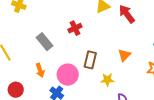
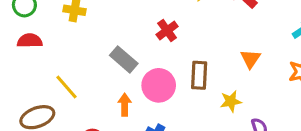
orange arrow: (40, 70) -> (125, 105), turned -152
pink circle: (68, 75) -> (159, 85), moved

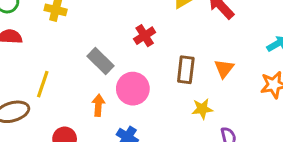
brown rectangle: (199, 75) -> (186, 70), moved
yellow line: (66, 87) -> (43, 84), turned 56

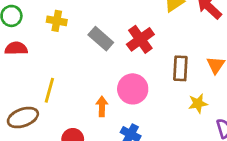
red cross: (145, 36) -> (140, 39), size x1.4
gray rectangle: (101, 61) -> (101, 39), moved

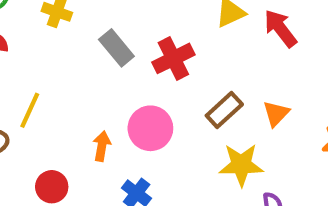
brown rectangle: (180, 68) -> (224, 110), turned 35
yellow star: (198, 103) -> (241, 165), size x1.5

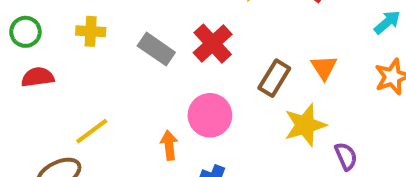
yellow line: (30, 110) -> (92, 131), turned 45

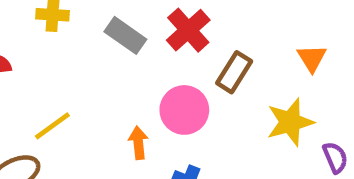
brown rectangle: (274, 78) -> (234, 72), moved

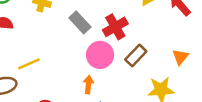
pink circle: (184, 110) -> (100, 55), moved
orange arrow: (138, 143) -> (88, 85), moved

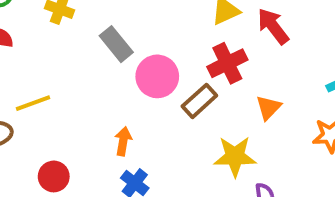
red cross: (115, 27) -> (227, 63), moved
pink circle: (100, 55) -> (157, 76), moved

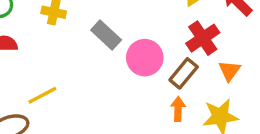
orange triangle: (269, 108) -> (229, 71), moved
orange arrow: (123, 141) -> (178, 109), moved

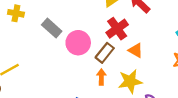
orange triangle: (229, 71) -> (136, 50), turned -35

